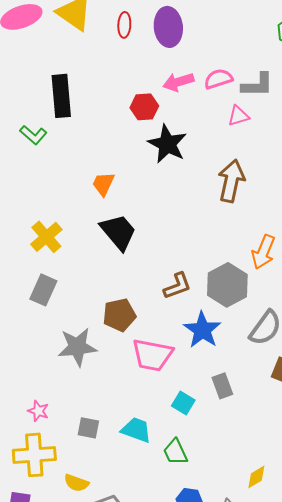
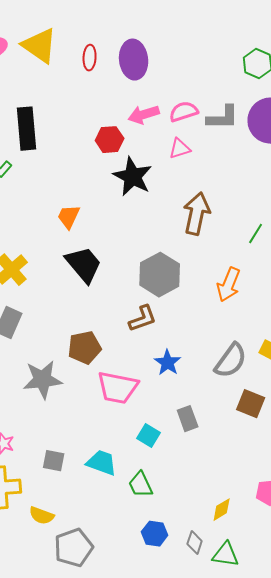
pink triangle: (238, 116) -> (180, 149), moved
gray hexagon: (227, 285) -> (160, 275), moved
blue star: (202, 330) -> (168, 363), size x0.7

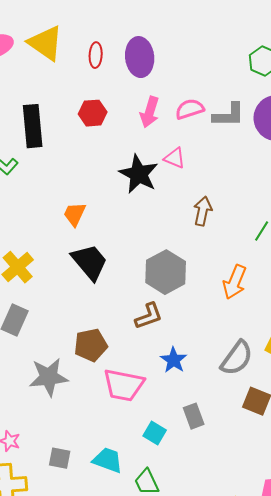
pink arrow: (144, 115) -> (150, 112), turned -56
red hexagon: (110, 140) -> (93, 113), moved
pink triangle: (180, 149) -> (175, 158), moved, turned 40
brown arrow: (197, 214) -> (203, 211), size x0.7

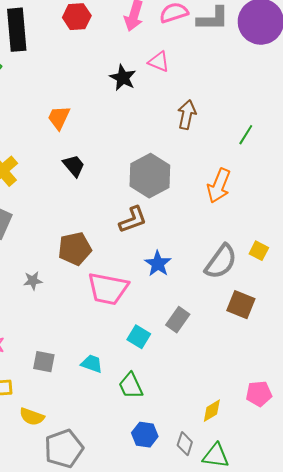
black star: (139, 174) -> (123, 78), size x0.7
black trapezoid: (90, 262) -> (74, 166), size x0.6
gray star: (49, 377) -> (33, 281), size x0.5
gray rectangle: (194, 416) -> (178, 320), turned 55
cyan trapezoid: (108, 460) -> (92, 364), size x0.7

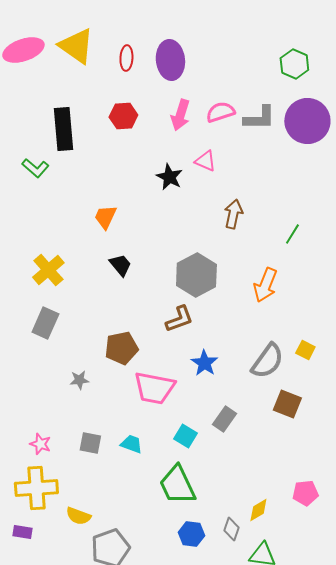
gray square: (44, 362) -> (90, 443), moved
cyan trapezoid: (92, 364) -> (131, 444), moved
green trapezoid: (131, 386) -> (177, 485), size x1.5
gray diamond: (185, 444) -> (231, 529), moved

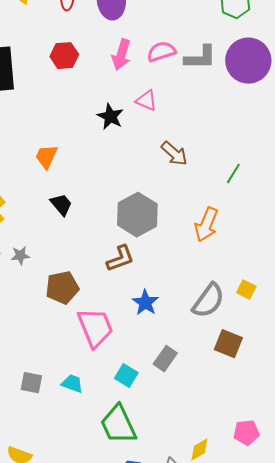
brown arrow: (233, 214) -> (174, 154), turned 120
gray star: (79, 380) -> (20, 256), moved
pink trapezoid: (154, 388) -> (95, 328), turned -123

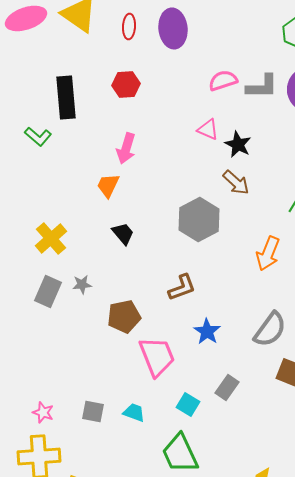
pink arrow: (121, 55) -> (126, 148), moved
black star: (110, 117) -> (238, 144), moved
gray hexagon: (137, 215) -> (199, 219), moved

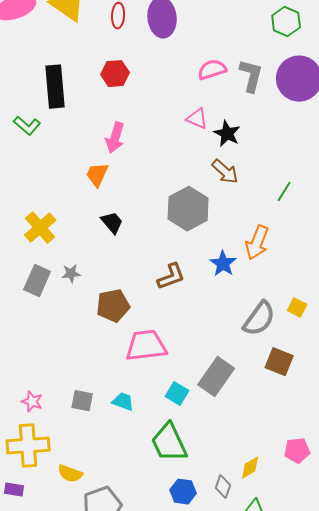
gray L-shape: (262, 86) -> (251, 76), turned -76
blue star: (207, 331) -> (223, 264), moved
pink trapezoid: (157, 356) -> (146, 346), turned -75
gray rectangle: (227, 387) -> (216, 377), size x1.5

